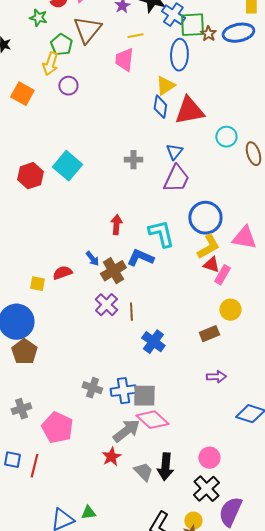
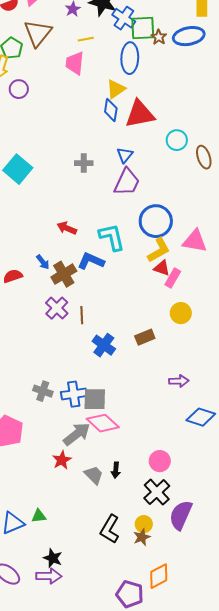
red arrow: (116, 225) -> (67, 228), turned -72
brown rectangle: (209, 334) -> (145, 337), moved
purple arrow: (216, 377) -> (179, 381), moved
black arrow: (165, 467) -> (116, 470), size x0.6

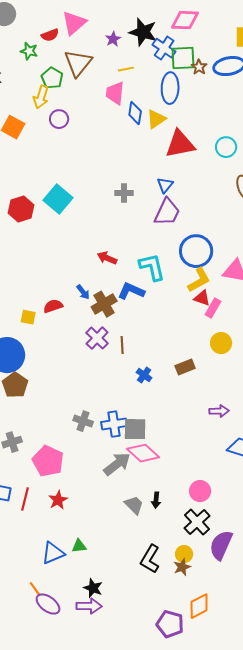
blue diamond: (111, 110) -> (135, 113), moved
cyan circle: (177, 140) -> (226, 147), moved
blue cross: (104, 345) -> (144, 375), size x0.7
red star: (62, 460) -> (58, 500), moved

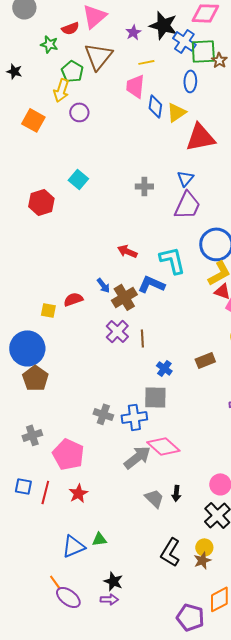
blue ellipse: (170, 88) -> (190, 81), size x0.7
cyan square: (58, 199) -> (78, 179), moved, size x0.7
gray square: (135, 429) -> (155, 397), moved
purple arrow: (89, 606) -> (109, 599), size x0.7

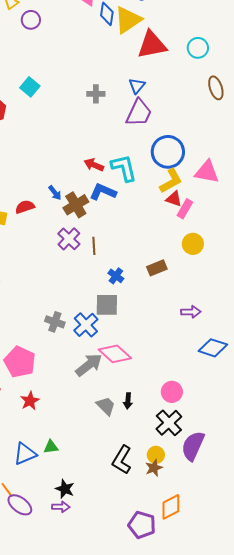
yellow triangle: (176, 112) -> (128, 20), size x1.4
red arrow: (127, 251) -> (94, 165), moved
blue cross: (134, 417) -> (86, 325), turned -35

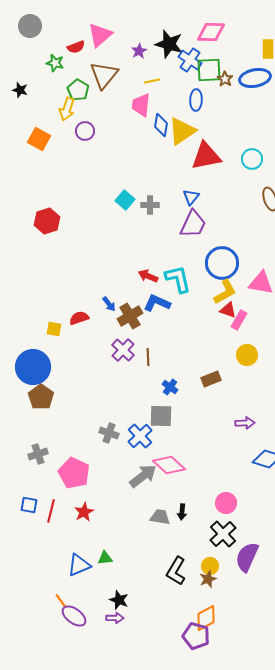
cyan square: (30, 87) -> (125, 200), moved
gray trapezoid: (106, 406) -> (160, 517), turned -35
orange diamond: (171, 507) -> (206, 618), moved

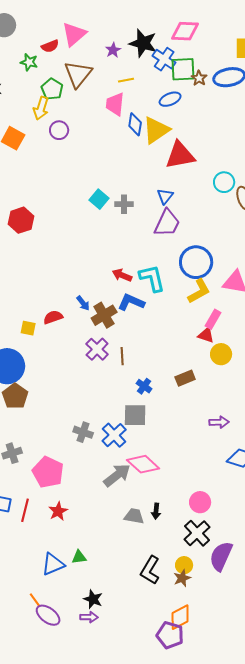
blue ellipse: (196, 100) -> (170, 99), turned 65
cyan circle: (252, 159) -> (224, 182), moved
red triangle: (228, 310) -> (206, 335), moved

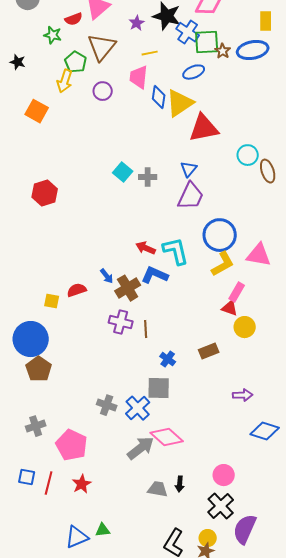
purple circle: (59, 130) -> (103, 91), moved
purple cross: (97, 349) -> (121, 322), turned -30

